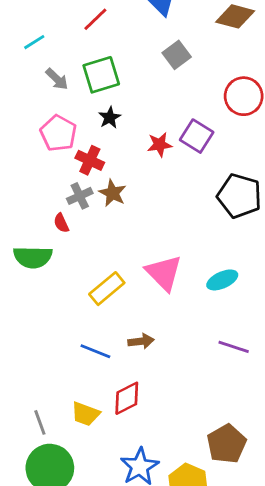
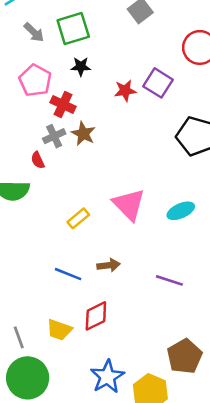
black star: (110, 118) -> (81, 66), turned 30
yellow rectangle: (107, 289) -> (78, 218), size x0.7
purple line: (234, 347) -> (169, 280), moved

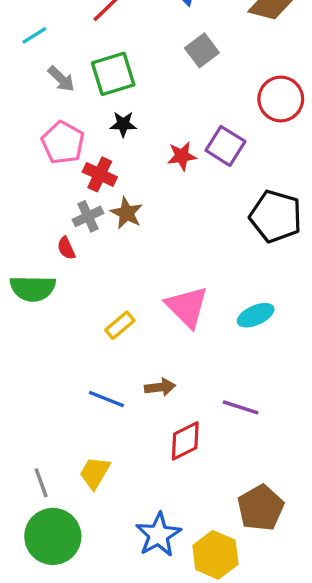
red diamond: (96, 316) -> (185, 441), moved
yellow trapezoid: (59, 330) -> (95, 473), turned 100

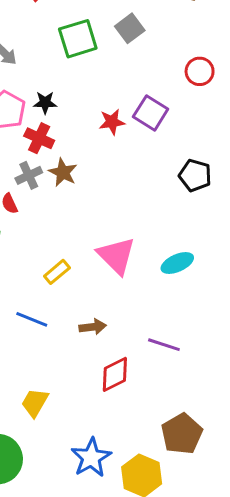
green square: (113, 74) -> (78, 39), moved
red circle: (281, 99) -> (200, 71), size x0.7
black star: (123, 124) -> (45, 103), moved
black pentagon: (276, 216) -> (195, 175), size x0.7
blue line: (106, 399) -> (32, 319), moved

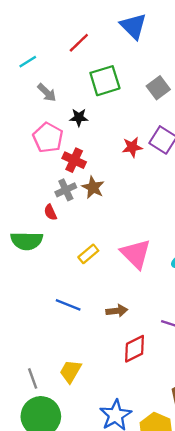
gray square: (130, 28) -> (158, 88), moved
black star: (45, 103) -> (79, 117), moved
yellow rectangle: (57, 272) -> (88, 254), moved

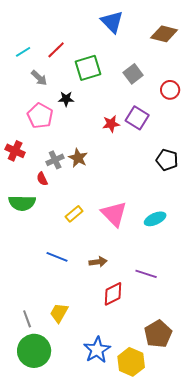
red line: (79, 43) -> (56, 50), moved
red cross: (74, 160) -> (15, 151), moved

